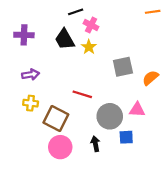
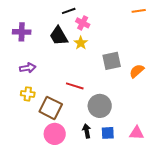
pink triangle: (137, 110) -> (137, 133), moved
blue square: (126, 137) -> (108, 133), moved

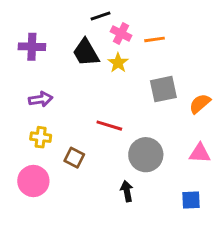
orange line: (139, 11) -> (155, 39), moved
brown square: (51, 108) -> (74, 158), size x0.6
blue square: (108, 133) -> (191, 200), moved
pink triangle: (137, 133) -> (200, 153), moved
pink circle: (55, 134) -> (33, 181), moved

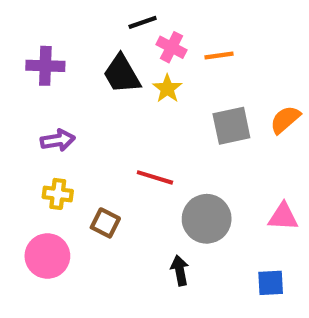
orange semicircle: (200, 104) -> (285, 120), moved

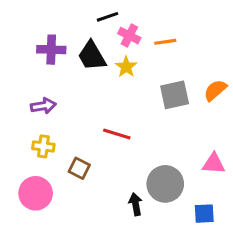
purple cross: (45, 66) -> (51, 50), moved
gray circle: (207, 219) -> (165, 184), moved

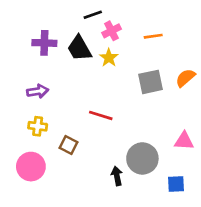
pink cross: (129, 36) -> (112, 31), turned 36
orange line: (165, 42) -> (153, 36), moved

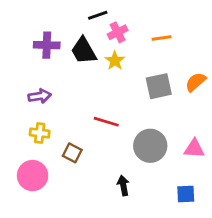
gray circle: (142, 158) -> (150, 146), moved

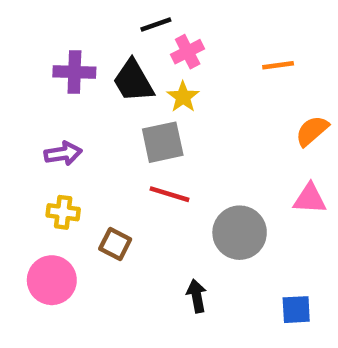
orange line: (162, 38) -> (278, 65), moved
gray square: (159, 86) -> (163, 142), moved
pink triangle: (194, 149) -> (310, 199), moved

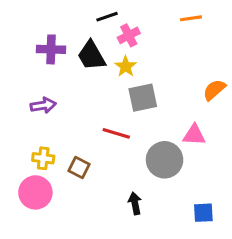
orange line: (278, 65) -> (191, 18), moved
gray square: (163, 142) -> (143, 98), moved
pink triangle: (310, 199) -> (194, 135), moved
yellow cross: (63, 212) -> (43, 158), moved

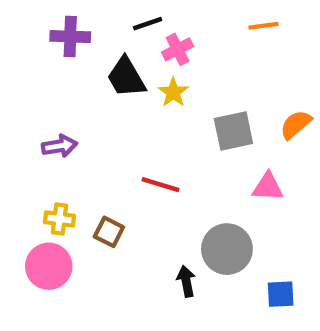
purple cross: (51, 49) -> (70, 37), moved
gray square: (143, 98) -> (233, 131), moved
gray circle: (165, 160) -> (227, 249), moved

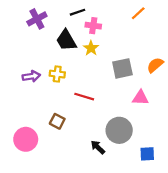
orange line: (263, 26) -> (138, 13), turned -35
purple cross: (70, 37) -> (37, 19), turned -30
pink cross: (178, 49) -> (93, 26), turned 35
yellow cross: (60, 219) -> (57, 74), moved
black arrow: (186, 281) -> (98, 147), turned -35

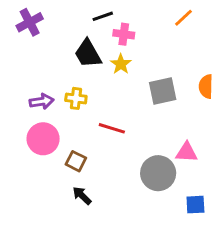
purple cross: (37, 19) -> (30, 22), moved
orange semicircle: (155, 65) -> (206, 86), turned -48
pink triangle: (140, 98) -> (187, 152), moved
pink circle: (26, 139) -> (43, 139), moved
black arrow: (98, 147) -> (82, 196), moved

